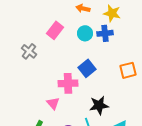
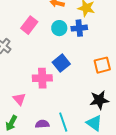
pink triangle: (53, 103) -> (19, 99), moved
black star: (99, 105) -> (99, 100), moved

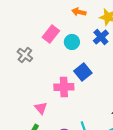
cyan circle: (59, 28) -> (72, 42), moved
blue cross: (79, 28) -> (101, 37), turned -35

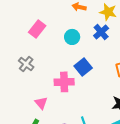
pink rectangle: (51, 34) -> (37, 29), moved
gray cross: (25, 55) -> (26, 64), moved

